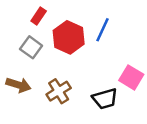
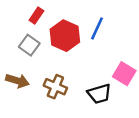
brown cross: (59, 91) -> (55, 87), turned -35

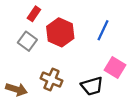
blue line: (97, 28) -> (103, 30), moved
brown arrow: (17, 81) -> (16, 89), moved

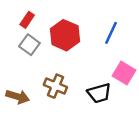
red rectangle: (34, 14) -> (27, 20), moved

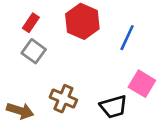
red hexagon: (65, 35) -> (82, 21), moved

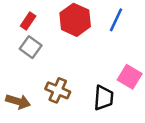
blue line: (127, 38) -> (116, 20), moved
black trapezoid: (114, 107) -> (104, 98), turned -70

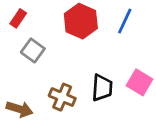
red rectangle: (28, 21) -> (18, 18), moved
black trapezoid: (104, 98) -> (102, 88), moved

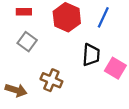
red rectangle: (18, 18) -> (24, 12), moved, turned 56
black trapezoid: (102, 88) -> (91, 55), moved

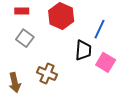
blue line: (103, 17) -> (99, 29), moved
brown arrow: (16, 90) -> (15, 83), turned 60

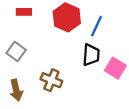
blue line: (99, 29) -> (97, 26), moved
gray square: (25, 38) -> (16, 52), moved

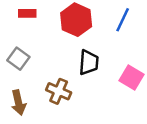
blue line: (97, 26) -> (123, 20), moved
black trapezoid: (91, 55) -> (89, 62), moved

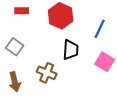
blue line: (123, 20) -> (100, 29), moved

